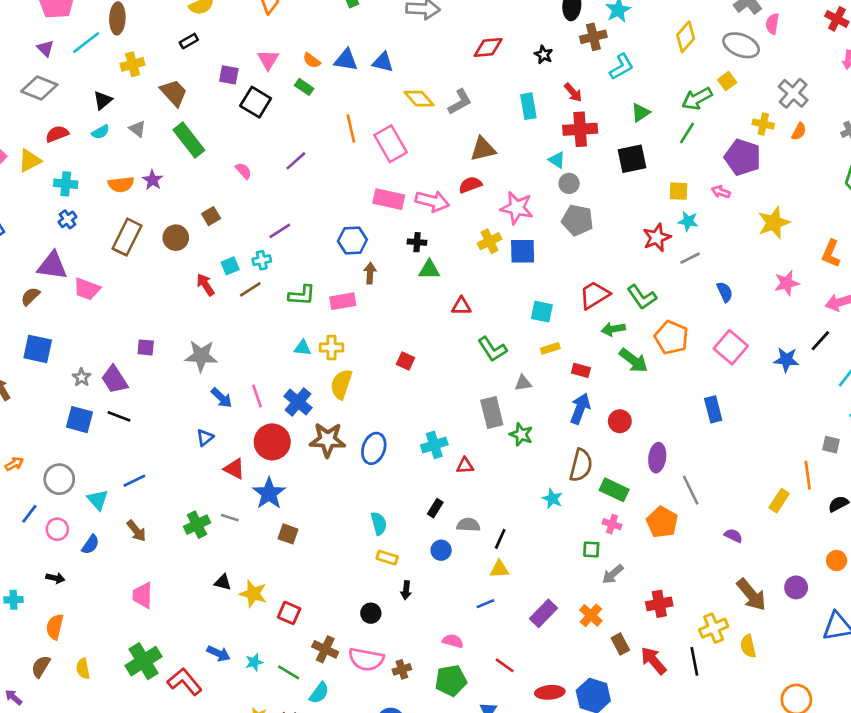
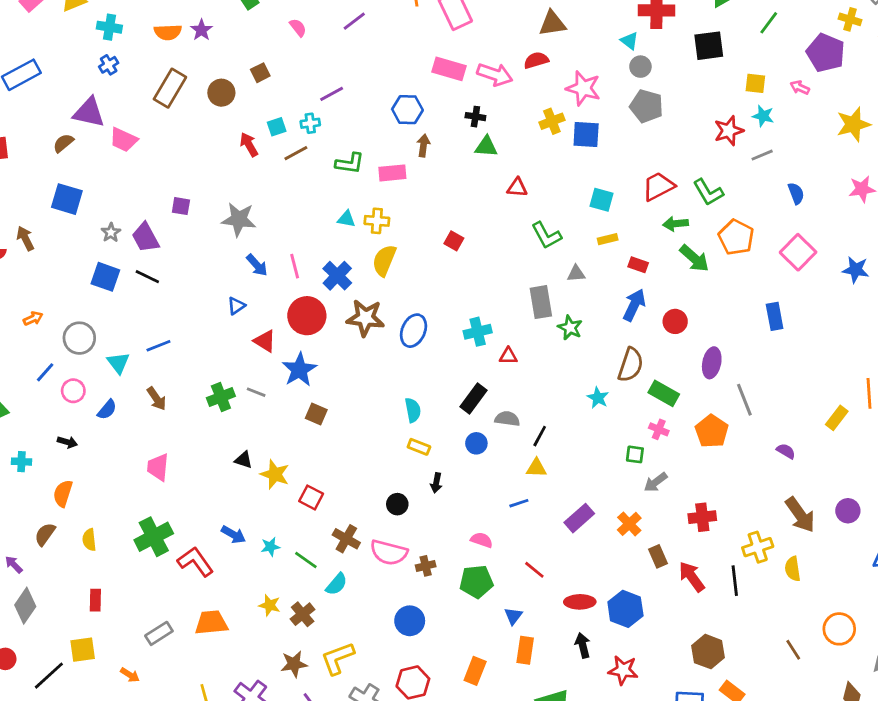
black rectangle: (435, 508) -> (474, 398), size x1.5

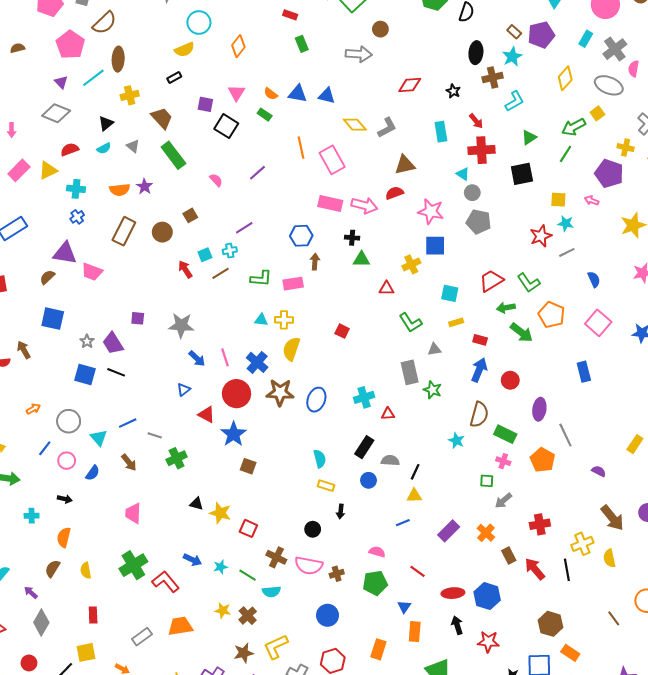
yellow cross: (552, 121) -> (411, 264), moved
gray line: (256, 392) -> (155, 435), moved
cyan semicircle: (337, 584) -> (271, 592), turned 48

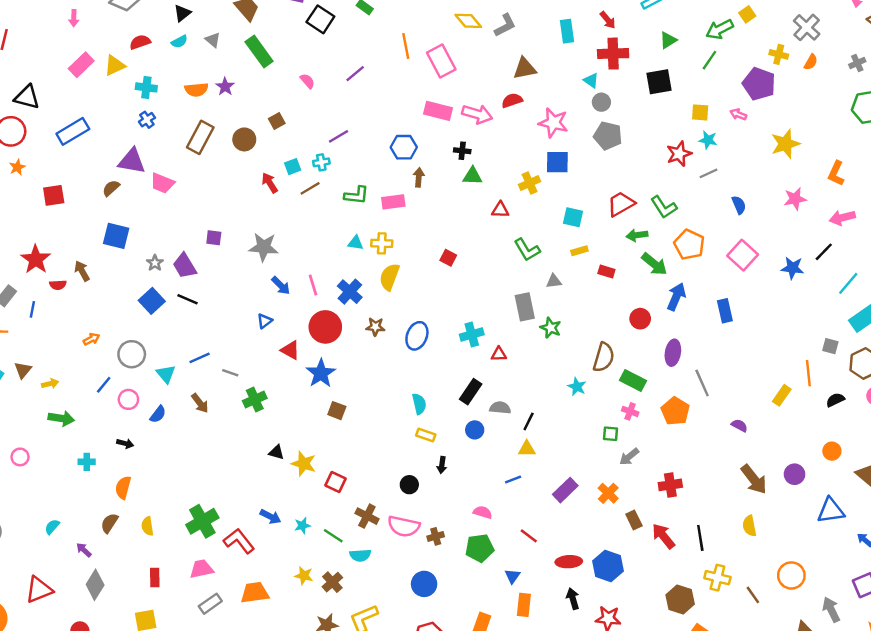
blue arrow: (479, 370) -> (676, 297), moved
blue square: (85, 374) -> (152, 301), turned 30
brown star: (280, 392) -> (375, 327), size x0.6
pink trapezoid: (133, 513) -> (201, 569), moved, turned 75
yellow cross: (582, 544) -> (717, 578), moved, turned 35

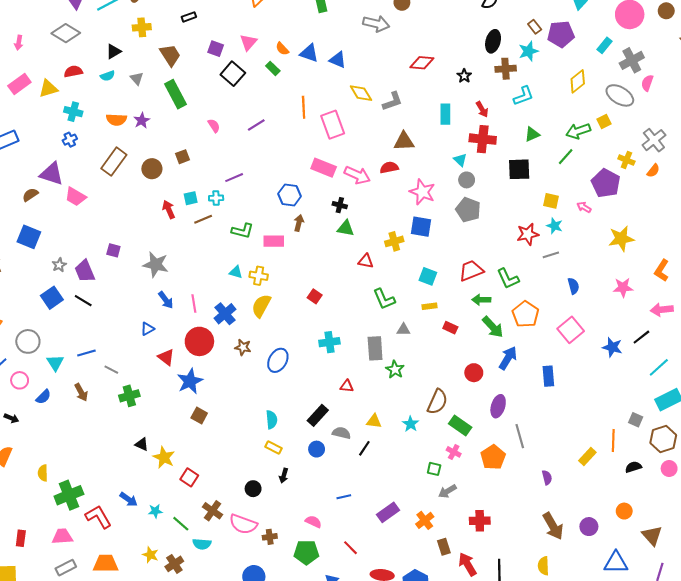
cyan cross: (472, 335) -> (329, 342), moved
purple semicircle: (739, 425) -> (547, 478), turned 40
yellow triangle: (527, 449) -> (374, 421), moved
yellow semicircle: (147, 526) -> (43, 473), moved

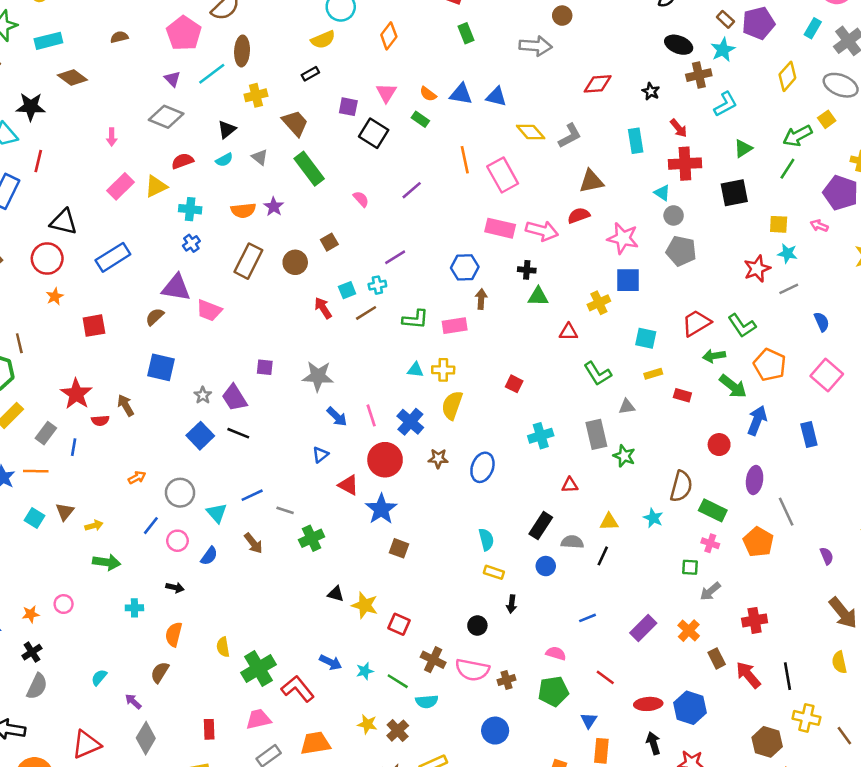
black ellipse: (493, 41) -> (679, 45), turned -75

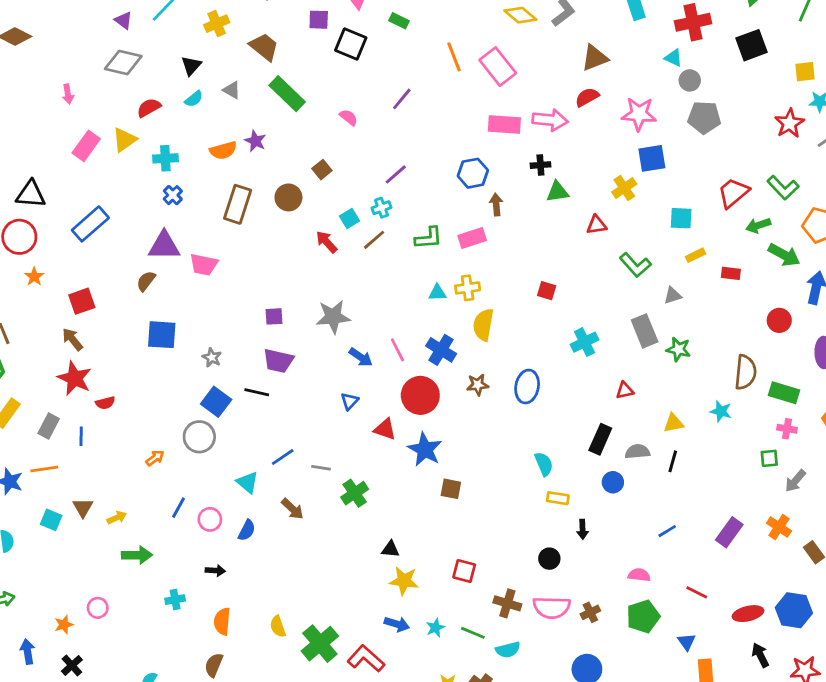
purple trapezoid: (234, 398) -> (278, 361), moved, turned -36
brown arrow: (126, 405) -> (72, 339), moved
gray circle: (180, 493) -> (199, 437), moved
yellow star: (365, 605) -> (404, 581), moved

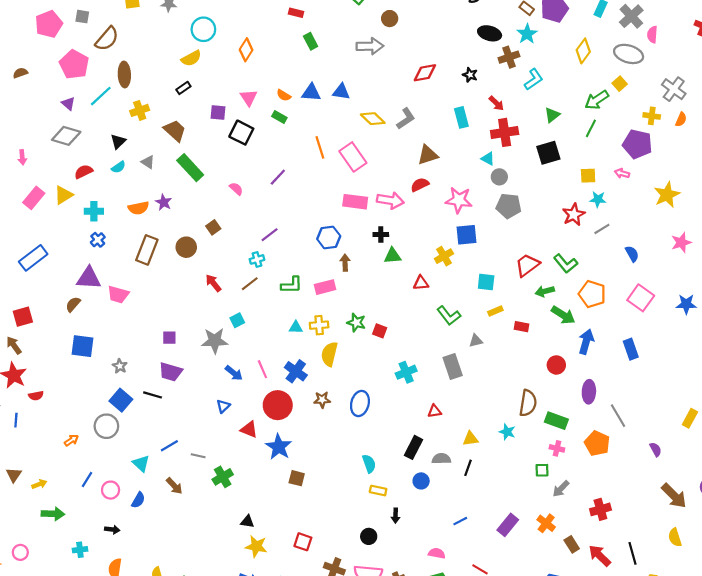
cyan square: (349, 218) -> (237, 320), moved
green star: (679, 349) -> (356, 323), moved

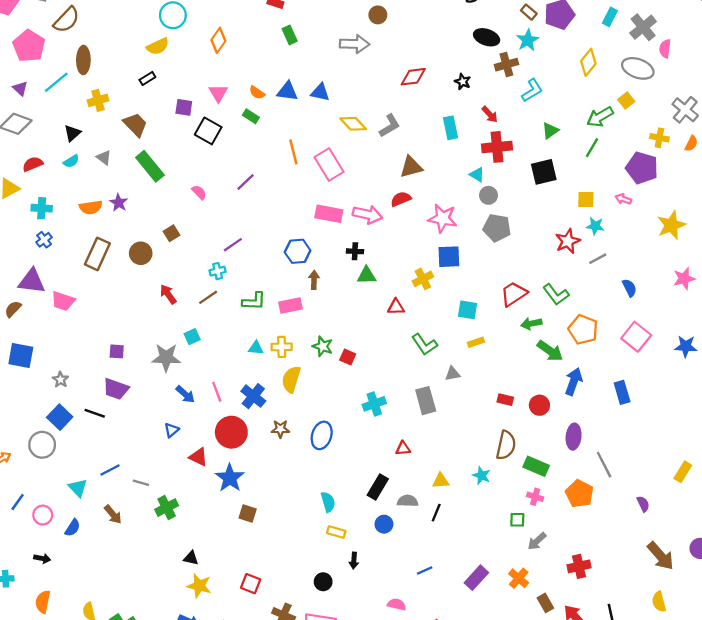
red rectangle: (522, 327) -> (505, 400), moved

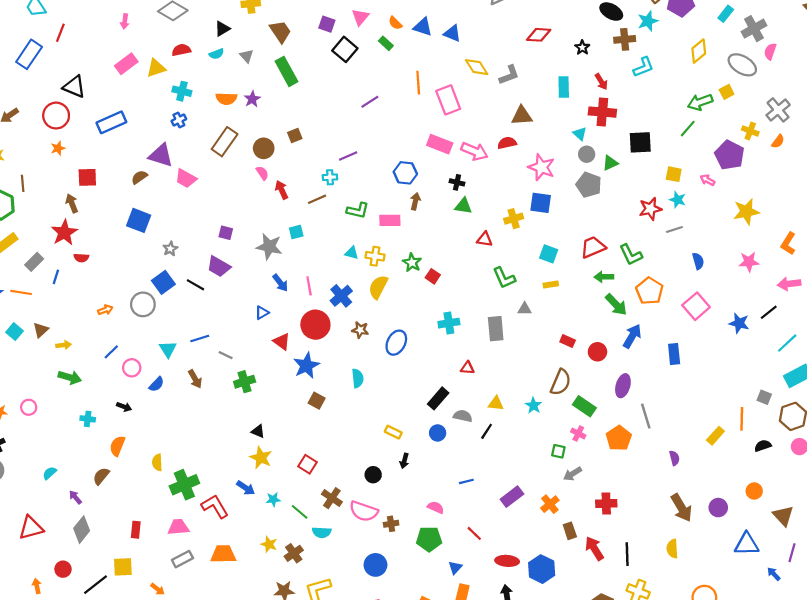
green triangle: (550, 131) -> (610, 163), moved
pink semicircle: (199, 192) -> (262, 173), moved
cyan semicircle: (328, 502) -> (358, 378), moved

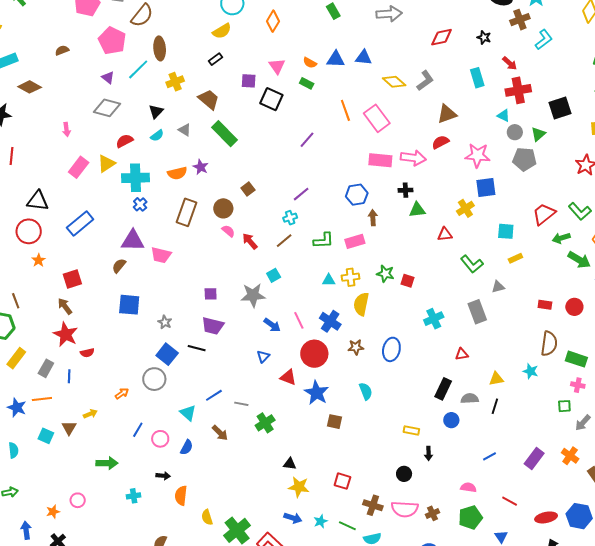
cyan cross: (182, 91) -> (135, 178), size x1.5
yellow arrow: (63, 345) -> (90, 414), moved
orange semicircle: (117, 446) -> (181, 496), moved

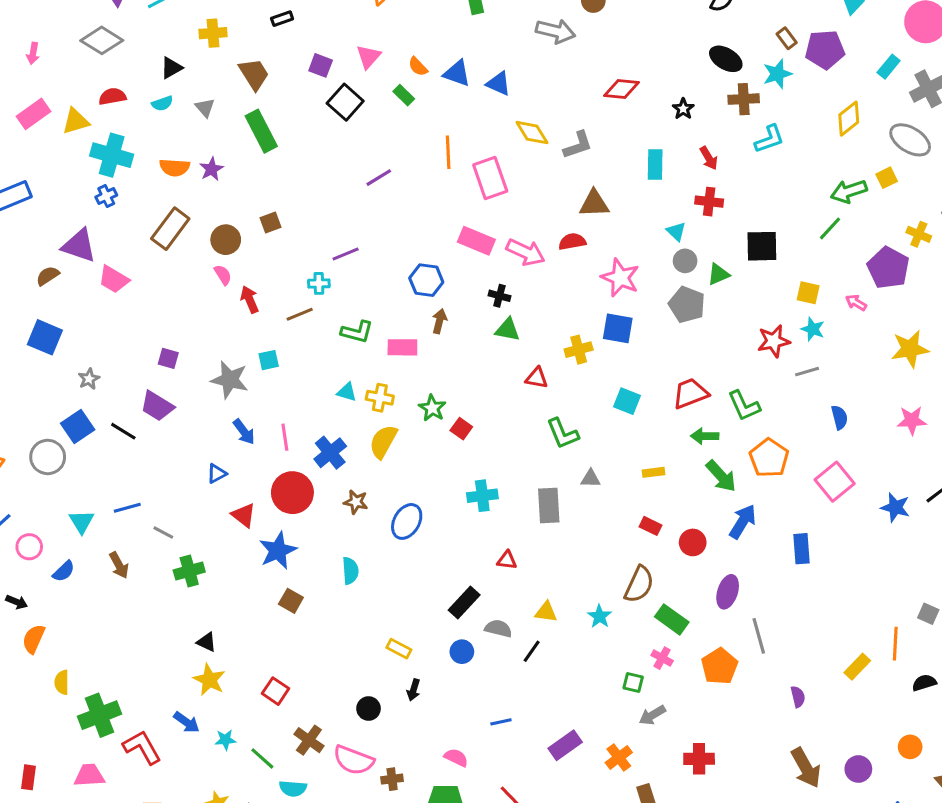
red cross: (518, 90) -> (709, 202), size x0.7
yellow rectangle: (515, 258) -> (654, 472), moved

